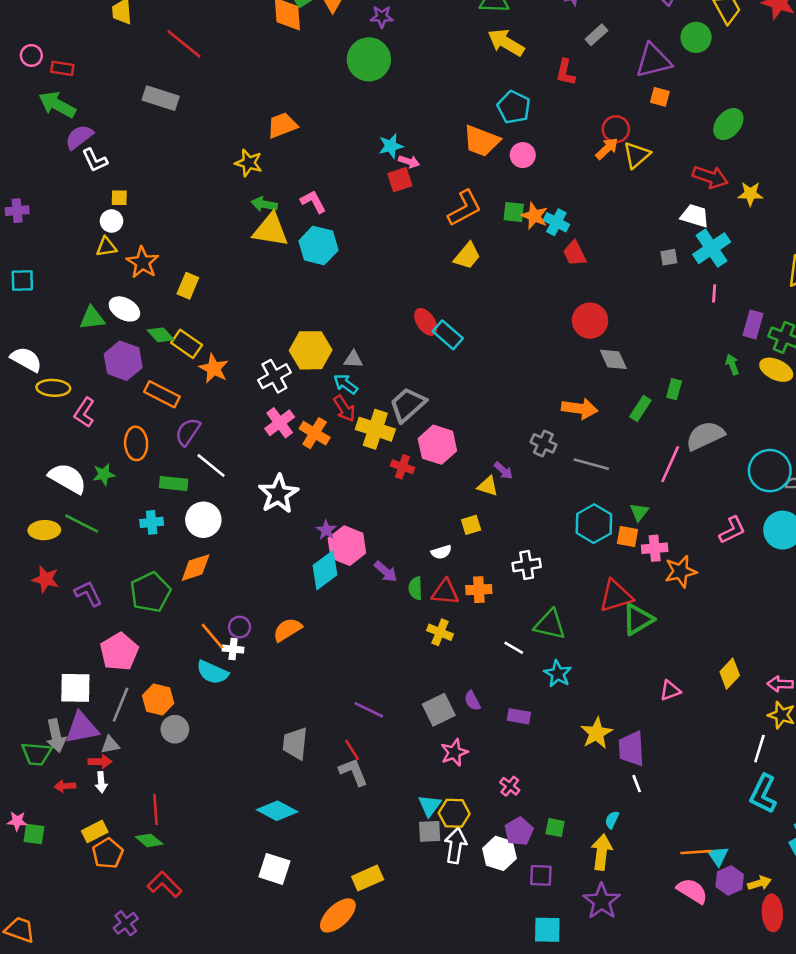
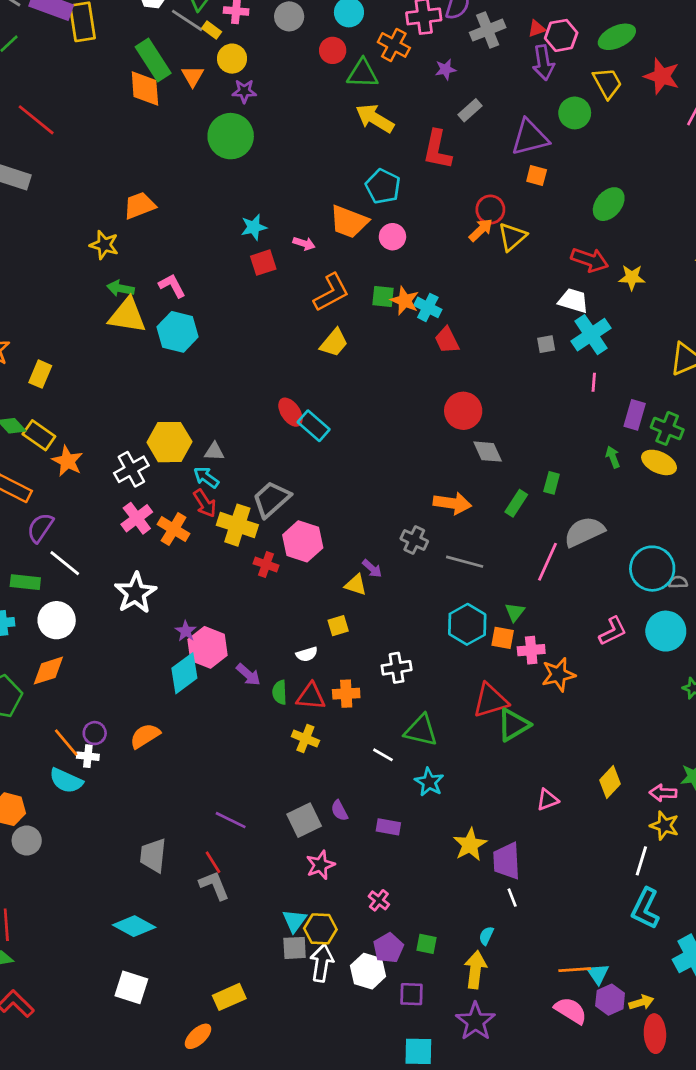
red L-shape: (565, 72) -> (437, 150), size x1.4
pink arrow: (409, 162) -> (304, 244), moved
orange ellipse: (338, 915) -> (198, 1036), size x0.7

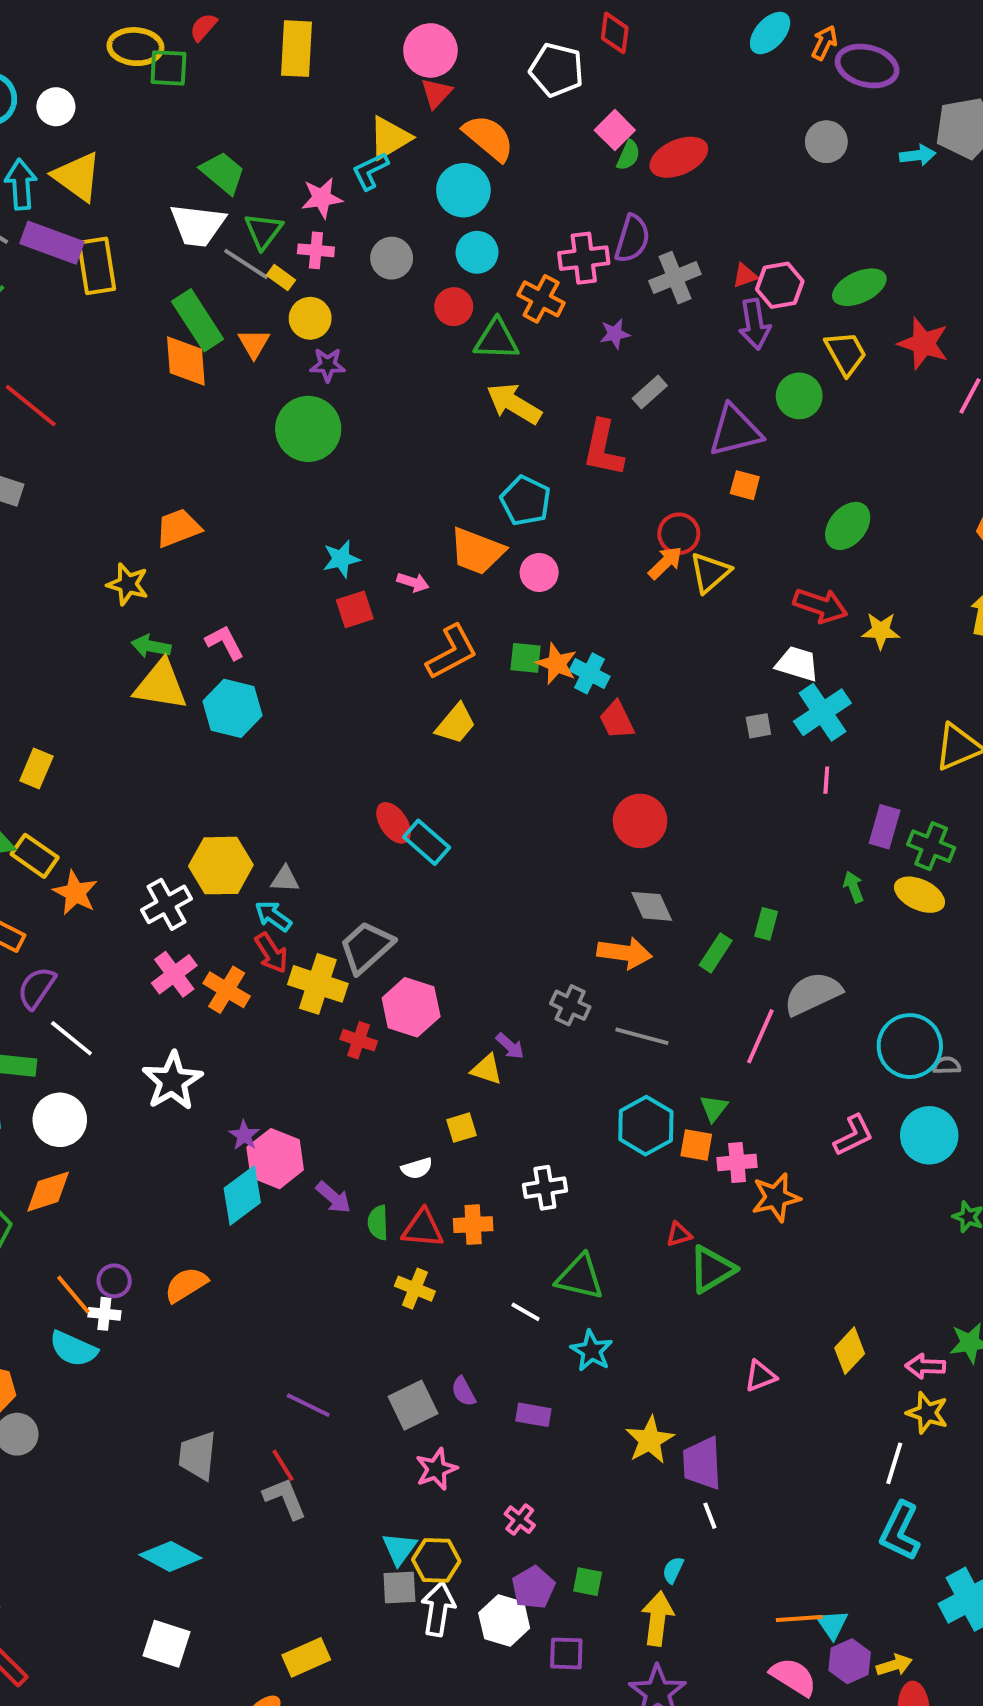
gray diamond: (488, 452) -> (652, 906), moved
red triangle: (490, 700) -> (679, 1234), size x0.5

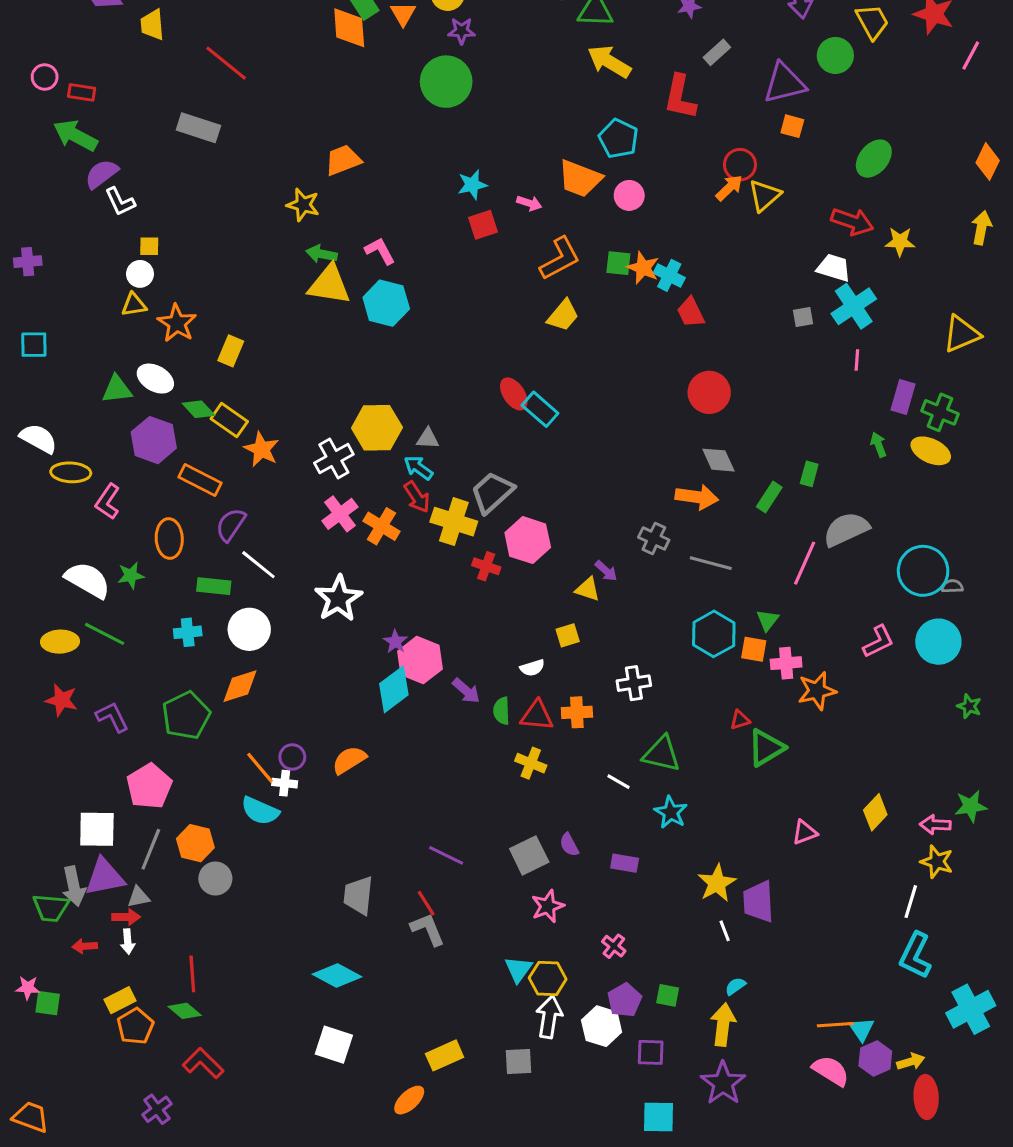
white line: (710, 1516) -> (725, 931), moved
cyan semicircle: (673, 1570) -> (735, 986), turned 30
gray square: (399, 1587) -> (518, 1062), moved

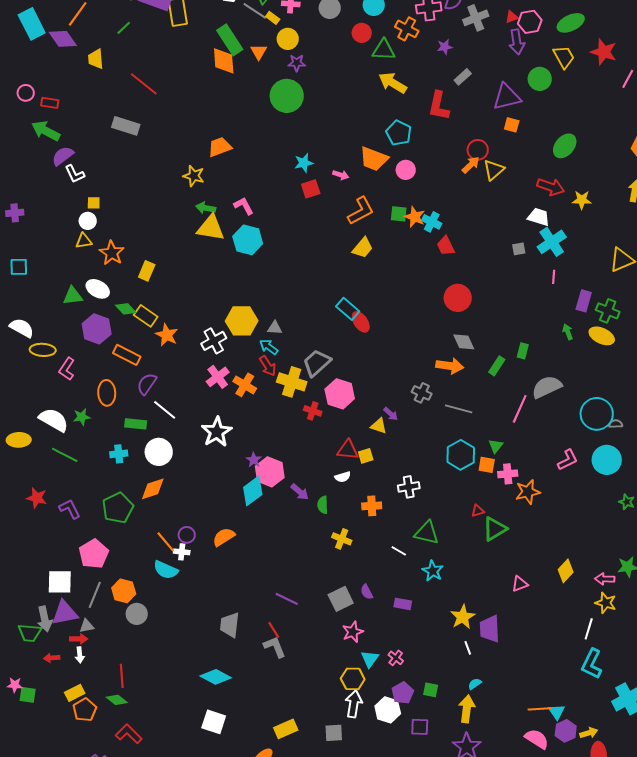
red ellipse: (514, 394) -> (361, 322), moved
yellow ellipse: (60, 642) -> (19, 440), moved
red triangle: (537, 715) -> (348, 450), moved
cyan triangle: (518, 969) -> (370, 659), moved

